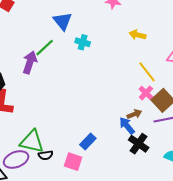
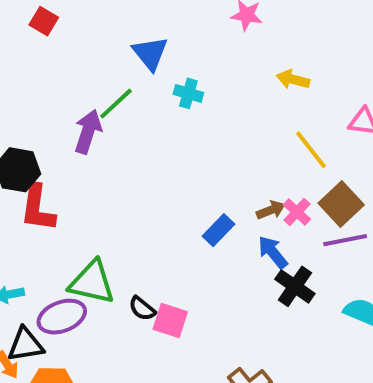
pink cross: (146, 93) -> (297, 212), moved
brown arrow: (134, 114) -> (271, 210), moved
blue rectangle: (88, 142) -> (219, 230), moved
black semicircle: (46, 155) -> (142, 309), moved, turned 48

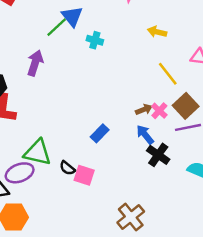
green line: (116, 104) -> (57, 27), moved
blue rectangle: (219, 230) -> (100, 133), moved

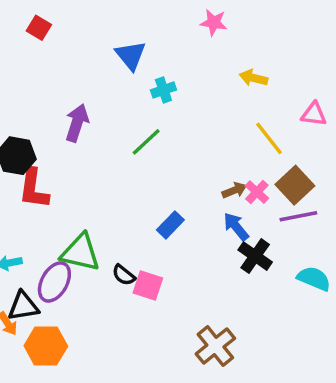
green line: (57, 27) -> (146, 142), moved
cyan cross: (95, 40) -> (163, 90), turned -35
purple ellipse: (20, 173) -> (54, 282), turned -40

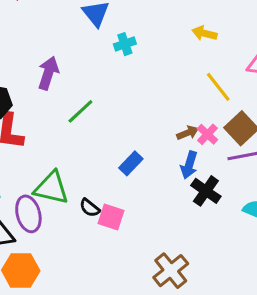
green line: (146, 142) -> (80, 111), moved
blue arrow: (236, 227) -> (189, 165), turned -124
purple ellipse: (54, 282) -> (28, 214), turned -44

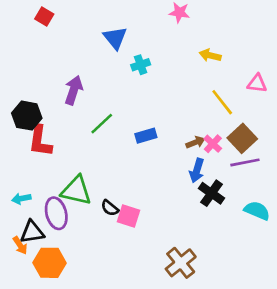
blue rectangle: (131, 163) -> (146, 136), moved, turned 30

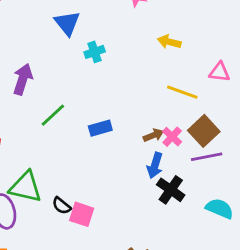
yellow line: (222, 102) -> (182, 92), turned -32

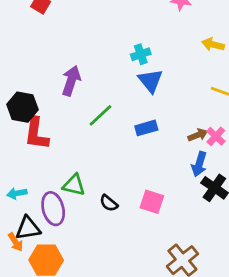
blue triangle: (67, 23) -> (150, 81), moved
green triangle: (26, 187) -> (74, 185), size x0.7
pink square: (82, 214) -> (152, 202), moved

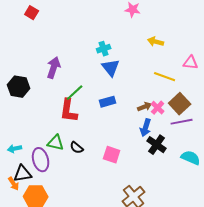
red L-shape: (36, 134) -> (69, 111), moved
black semicircle: (109, 203) -> (77, 148), moved

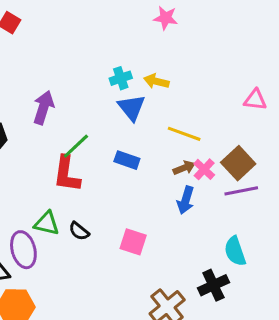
yellow arrow: (156, 42) -> (156, 81), moved
yellow line: (165, 77) -> (184, 134), moved
blue rectangle: (108, 102) -> (127, 160), turned 35
black cross: (157, 145) -> (213, 285), moved, turned 30
cyan semicircle: (191, 158) -> (235, 251), moved, turned -132

